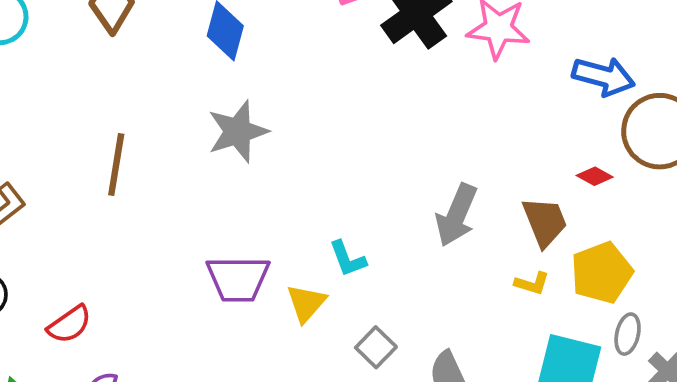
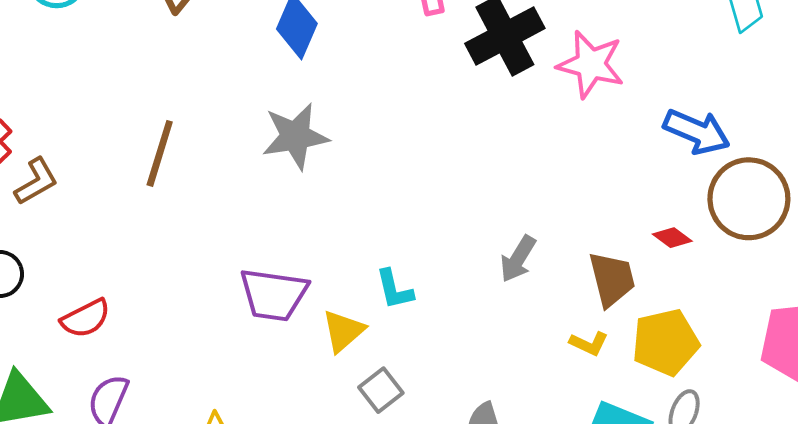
gray arrow: (456, 215) -> (518, 259), size x0.7
gray square: (376, 347) -> (381, 390), moved

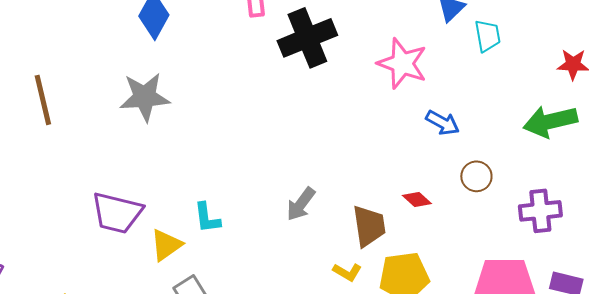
pink star: (591, 64) -> (402, 63), moved
blue arrow: (697, 132) -> (443, 123), size x0.7
brown line: (160, 153) -> (43, 100), turned -36
brown circle: (749, 199) -> (476, 176), size x0.5

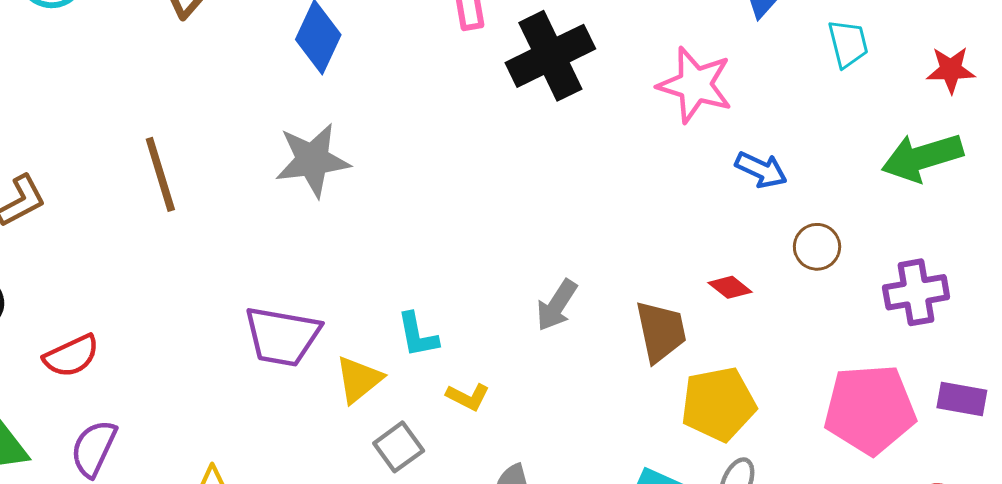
cyan trapezoid: (487, 36) -> (848, 44), moved
yellow L-shape: (347, 272) -> (468, 397), moved

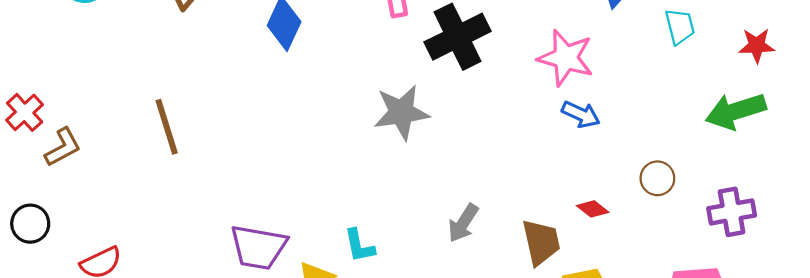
gray star: (312, 160) -> (401, 112), moved
blue arrow: (761, 170) -> (581, 114), moved

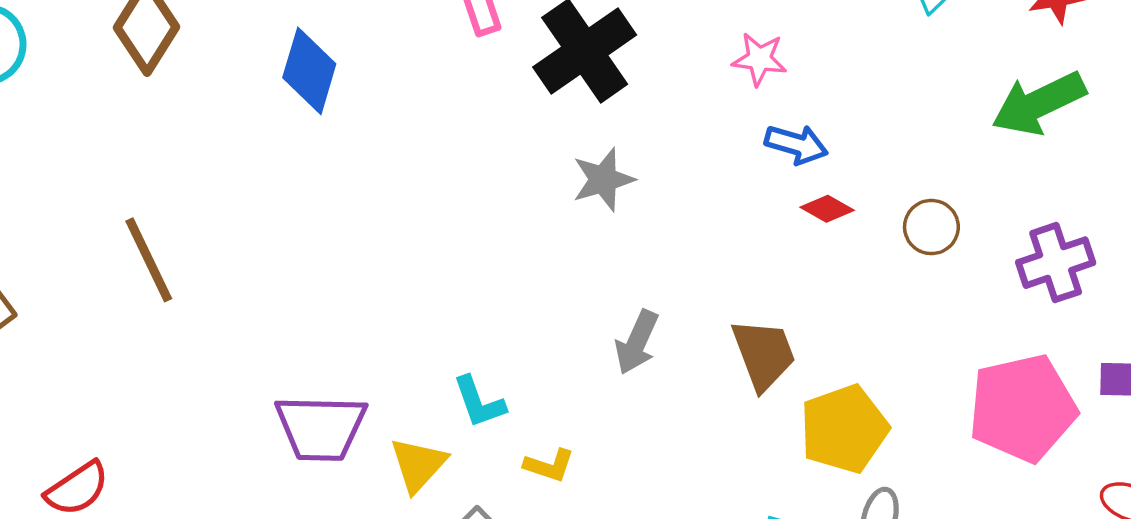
pink star: (566, 58) -> (759, 59), size x0.6
gray star: (401, 112) -> (603, 180), moved, size x0.7
red diamond: (593, 209) -> (827, 209), moved

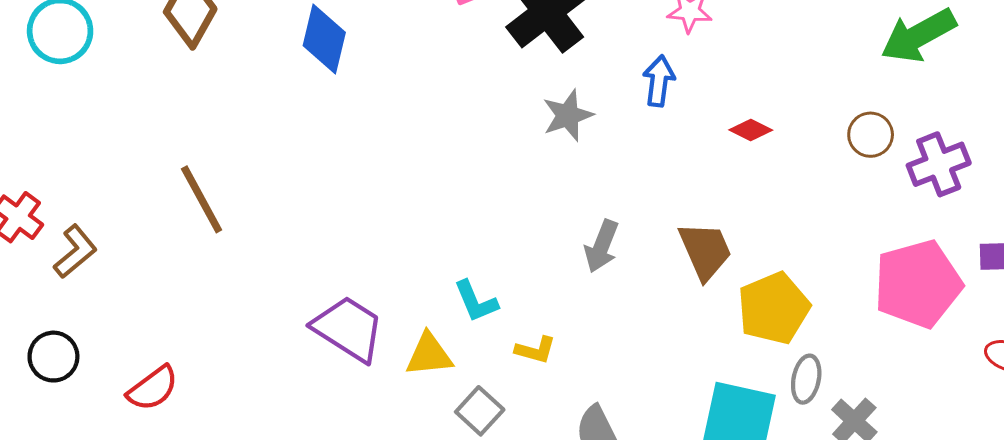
blue arrow: (796, 144) -> (659, 81), moved, turned -96
brown circle: (931, 227) -> (871, 135), moved
purple trapezoid: (321, 428) -> (348, 329), turned -146
yellow triangle: (418, 465) -> (429, 355), turned 45

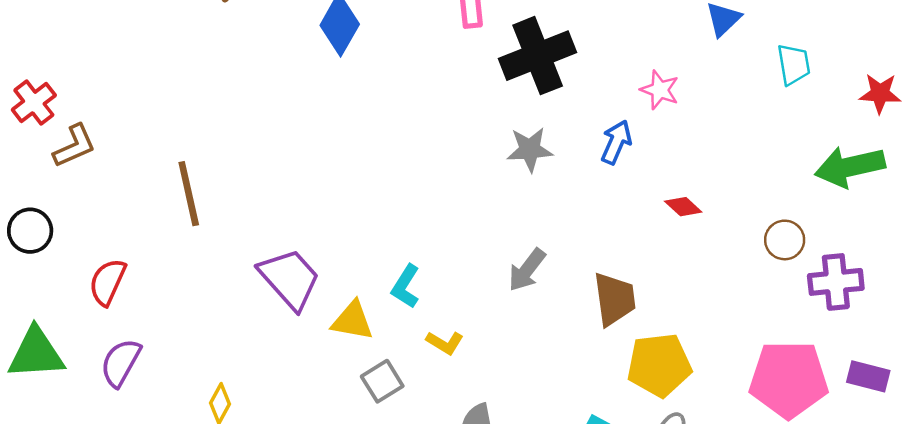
brown line: (202, 199) -> (189, 194), moved
cyan L-shape: (476, 301) -> (406, 286), turned 39
red semicircle: (153, 388) -> (107, 282), turned 135

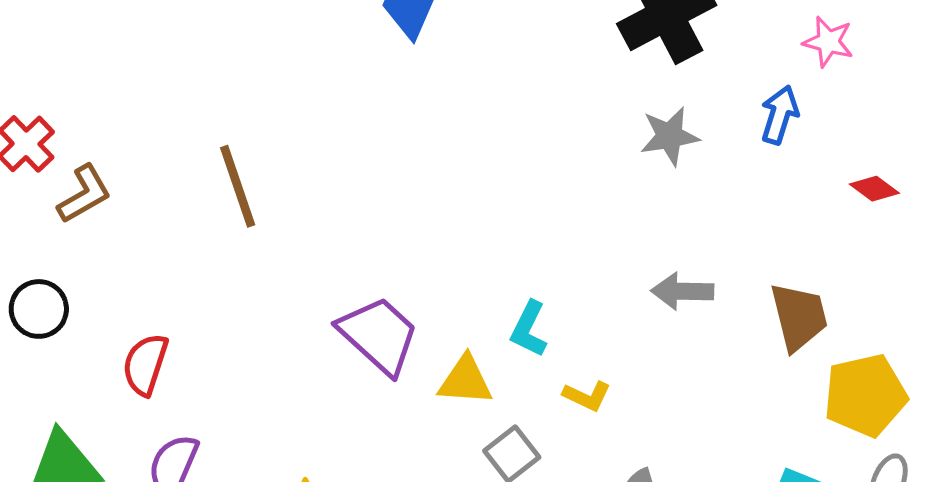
brown line: (189, 194) -> (238, 186), moved
gray arrow: (527, 270) -> (682, 291), turned 60

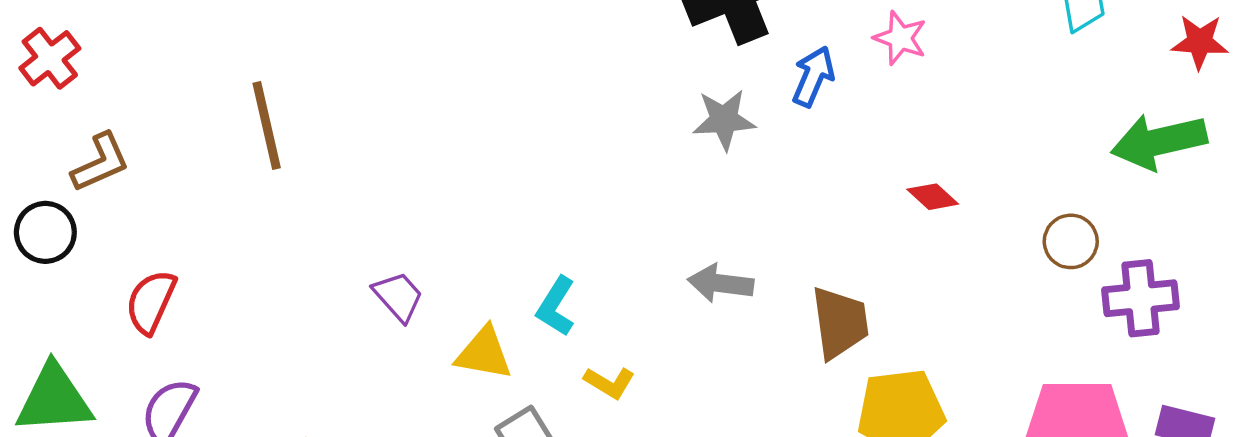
blue arrow: (780, 115) -> (813, 76), moved
brown L-shape: (84, 194) -> (100, 162), moved
purple trapezoid: (379, 335) -> (398, 297), size x0.6

